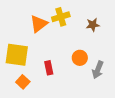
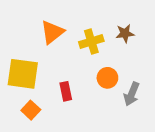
yellow cross: (61, 17) -> (91, 42), moved

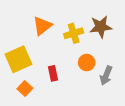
brown star: (125, 33) -> (101, 27), size x1.5
yellow square: (23, 74) -> (18, 59), turned -32

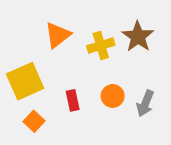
brown star: (101, 27) -> (138, 37), turned -30
orange circle: (87, 63) -> (113, 96), moved

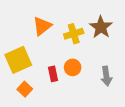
orange circle: (113, 96) -> (73, 67), moved
gray arrow: (145, 103) -> (106, 76), turned -30

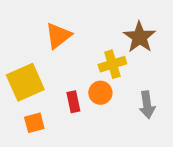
yellow cross: (74, 34) -> (112, 64), moved
orange square: (25, 89) -> (34, 123), turned 32

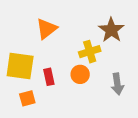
yellow square: (25, 82) -> (20, 66), turned 32
red rectangle: (73, 102) -> (49, 77), moved

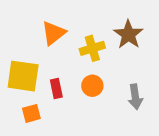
yellow cross: (90, 52) -> (92, 48), moved

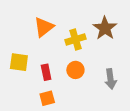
yellow square: (23, 76) -> (19, 62), size x0.7
orange square: (31, 113) -> (47, 98), moved

